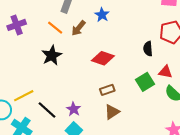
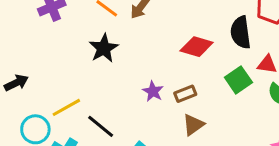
black semicircle: (148, 49) -> (241, 32), size x1.5
red diamond: (103, 58) -> (197, 47), moved
purple star: (74, 109) -> (153, 91), moved

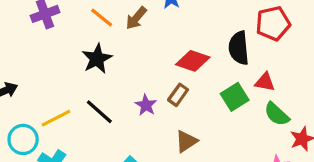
brown rectangle: (185, 94) -> (178, 95), moved, turned -35
black line: (101, 126) -> (99, 112), moved

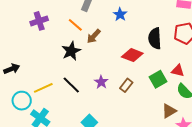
brown arrow: (136, 18) -> (94, 36), moved
black semicircle: (239, 48) -> (155, 38), moved
brown rectangle: (178, 95) -> (126, 85), moved
brown triangle: (186, 141) -> (169, 111), moved

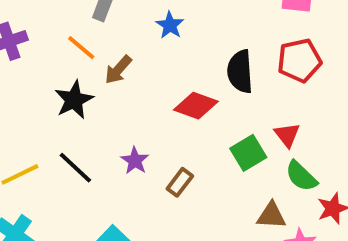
red triangle: (178, 71) -> (287, 135), turned 40
brown rectangle: (126, 85) -> (180, 182), moved
brown triangle: (169, 111) -> (271, 216), turned 35

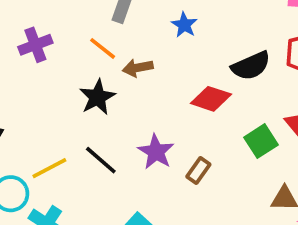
brown arrow: (118, 70) -> (138, 68), turned 40
black semicircle: (240, 71) -> (251, 66), turned -108
purple star: (135, 161) -> (156, 152), size x1.4

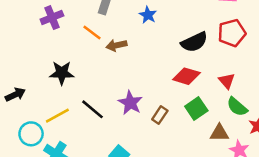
purple cross: (35, 45) -> (52, 18), moved
black star: (97, 97) -> (62, 73), moved, turned 30
red diamond: (211, 99) -> (186, 76), moved
green square: (261, 141) -> (196, 109), moved

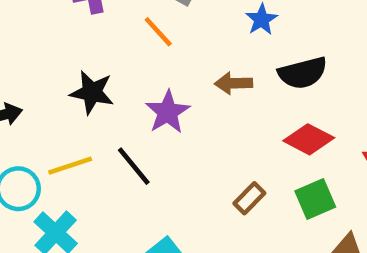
black semicircle: (194, 42) -> (303, 73), moved
brown arrow: (116, 45) -> (234, 83), moved
purple star: (130, 103) -> (168, 112), moved

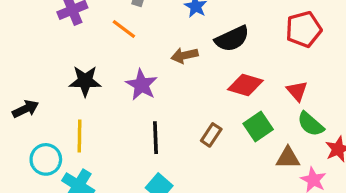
yellow line: (70, 166) -> (80, 136), turned -60
black line: (134, 166) -> (156, 138), moved, turned 48

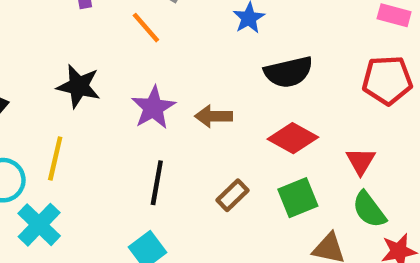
brown arrow: (184, 55) -> (214, 116), moved

